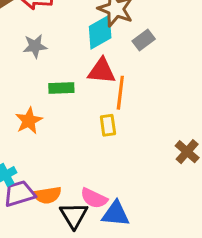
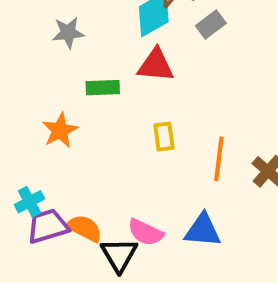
orange line: (120, 93) -> (219, 159), moved
orange semicircle: (47, 195) -> (84, 228), turned -144
blue triangle: (116, 214) -> (203, 230), moved

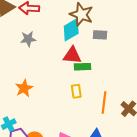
gray rectangle: (211, 24) -> (100, 35), turned 40
green rectangle: (103, 88) -> (82, 67), moved

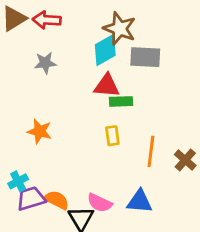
gray rectangle: (100, 35) -> (145, 57), size x1.5
orange star: (24, 88) -> (40, 131), turned -30

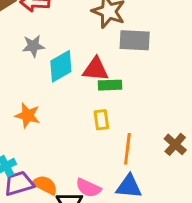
cyan diamond: (105, 50) -> (61, 66), moved
orange line: (151, 151) -> (127, 149), moved

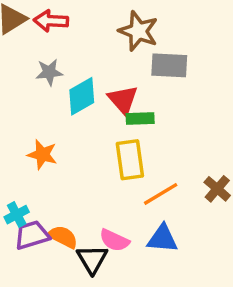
red triangle: (96, 69) -> (123, 100), turned 44
yellow rectangle: (101, 120) -> (130, 160), size x1.6
orange line: (127, 149) -> (161, 194), turned 52

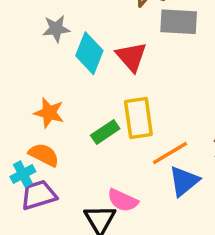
cyan diamond: (82, 96) -> (89, 53), turned -39
green rectangle: (140, 119) -> (105, 132), moved, turned -32
orange semicircle: (63, 237) -> (44, 155), moved
blue triangle: (162, 239) -> (184, 181), moved, turned -44

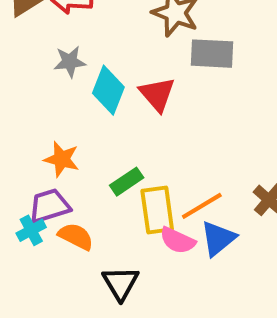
yellow rectangle: (138, 118) -> (157, 210), moved
orange semicircle: (44, 155) -> (76, 236), moved
purple trapezoid: (39, 195) -> (49, 206), moved
pink semicircle: (123, 200) -> (177, 240), moved

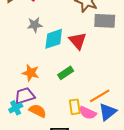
cyan diamond: (108, 90) -> (54, 39), turned 50
green rectangle: (127, 182) -> (66, 73), moved
yellow rectangle: (157, 210) -> (75, 107), moved, size x0.7

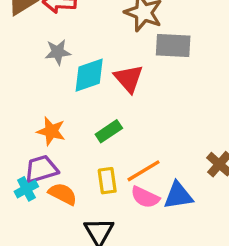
orange line: (100, 96) -> (143, 171), moved
yellow rectangle: (75, 107) -> (107, 181), moved
blue triangle: (108, 112) -> (178, 196), turned 30

